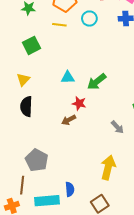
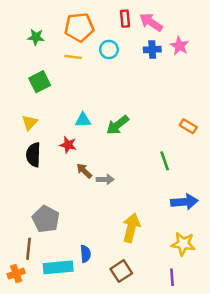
red star: (79, 103) -> (68, 145), moved
brown arrow: (69, 120) -> (84, 171), turned 72
gray arrow: (117, 127) -> (105, 179), moved, turned -48

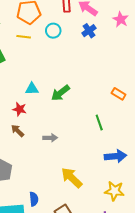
pink star: (179, 46) -> (121, 19), moved
blue cross: (152, 50) -> (89, 31), turned -32
brown arrow: (84, 171) -> (17, 131), moved
yellow arrow: (131, 228) -> (72, 178), turned -60

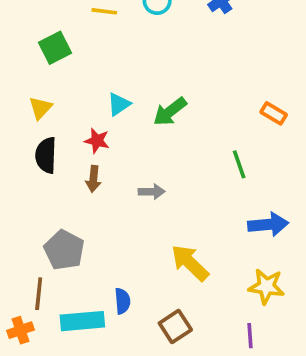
cyan triangle: (32, 89) -> (119, 104), turned -32
brown arrow: (17, 131) -> (93, 179), turned -128

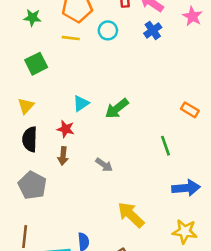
gray arrow: (152, 192) -> (104, 165), turned 36
gray pentagon: (64, 250) -> (32, 185), moved

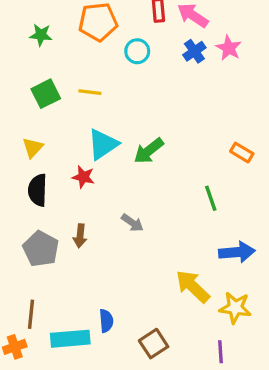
pink star: (192, 16) -> (229, 48), moved
yellow line: (71, 38) -> (90, 92), moved
cyan triangle: (81, 103) -> (103, 144), size x1.5
brown arrow: (63, 156) -> (80, 236), moved
yellow arrow: (131, 215) -> (193, 286), moved

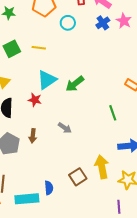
yellow arrow: (193, 286) -> (102, 167), turned 35
brown square: (154, 344) -> (78, 177), moved

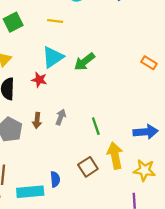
yellow line: (39, 48) -> (55, 21), moved
green line: (113, 113) -> (96, 126), moved
gray arrow: (65, 128) -> (61, 117), moved, turned -104

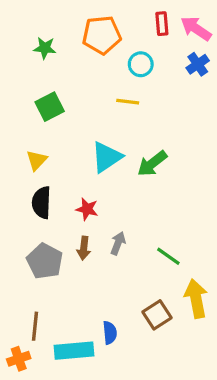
yellow line: (55, 21) -> (128, 102), moved
red star: (39, 80) -> (87, 209), moved
green line: (96, 126) -> (168, 256), turned -36

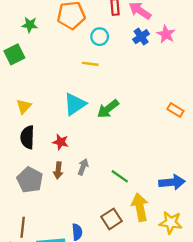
green square: (50, 107) -> (14, 54), moved

